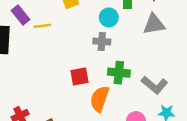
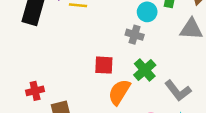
green cross: (119, 73) -> (145, 70), turned 30

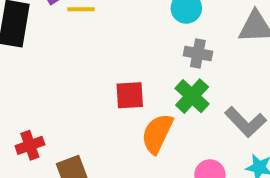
gray cross: (135, 35) -> (198, 53), moved

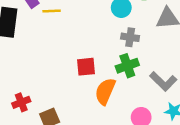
green cross: (192, 96) -> (127, 66), turned 30

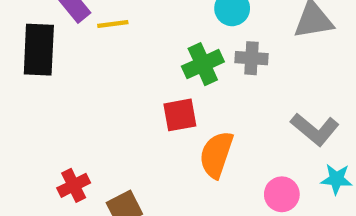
green cross: (127, 66) -> (203, 64), moved

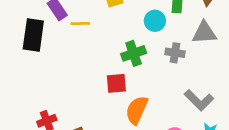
gray cross: (252, 58) -> (175, 53), moved

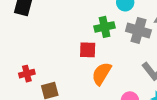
gray cross: (175, 53) -> (138, 31), size x1.5

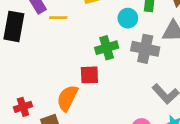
orange semicircle: (101, 74) -> (67, 98), moved

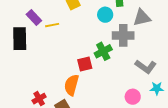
green cross: (107, 48) -> (103, 51), moved

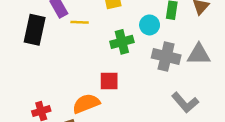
gray triangle: (142, 18) -> (199, 54), moved
green cross: (103, 51) -> (122, 42), moved
orange semicircle: (72, 85) -> (86, 104), turned 40

